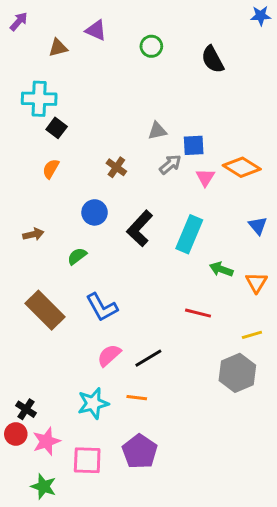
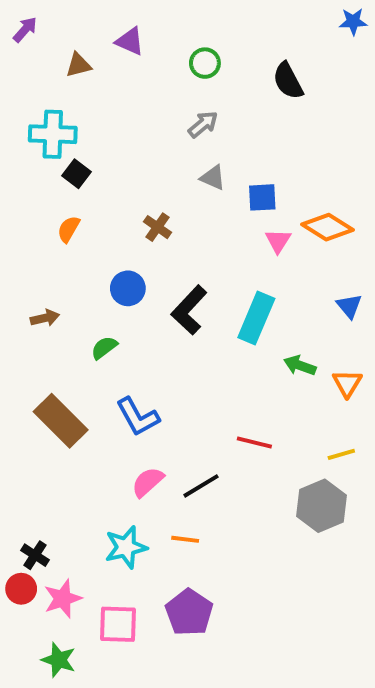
gray triangle: (157, 131) -> (213, 178), turned 36
gray arrow: (170, 164) -> (203, 124), moved
red line: (198, 313) -> (254, 442), moved

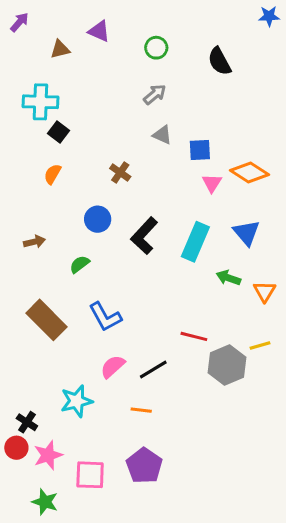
blue triangle: (349, 306) -> (246, 233), moved, size x1.4
gray hexagon: (322, 506) -> (227, 365), moved
cyan star: (126, 547) -> (77, 401), moved

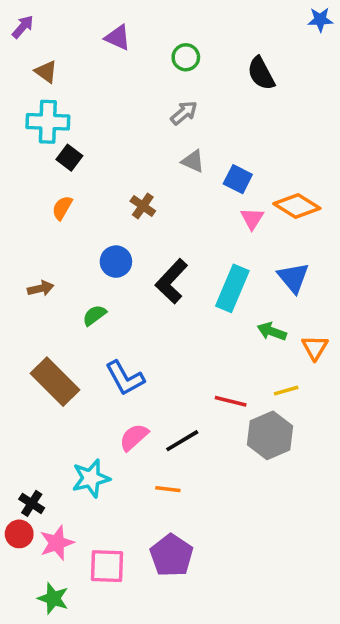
brown triangle: (60, 49) -> (46, 72), moved, turned 50
blue square: (200, 150) -> (238, 179), turned 30
yellow line: (260, 345) -> (286, 391), moved

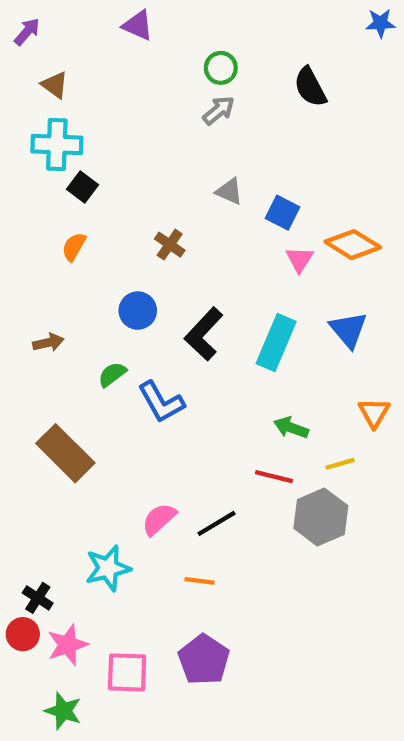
purple triangle: (118, 38) -> (138, 25), moved
gray arrow: (184, 113) -> (219, 110), moved
green arrow: (272, 331) -> (291, 428), moved
blue L-shape: (125, 378) -> (161, 402), moved

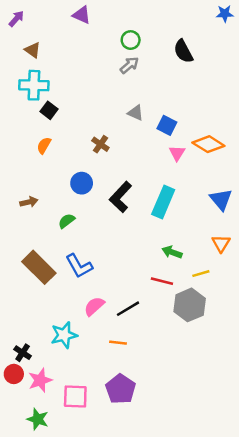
blue triangle: (349, 330) -> (221, 199), moved
blue L-shape: (161, 402) -> (79, 266), moved

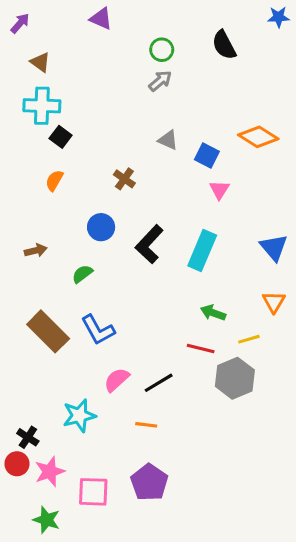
black semicircle: (183, 51) -> (224, 45), moved
orange diamond: (208, 144) -> (258, 137), moved

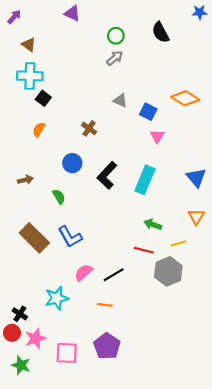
green semicircle: (82, 274) -> (59, 197), turned 96
green star: (47, 520) -> (21, 365), moved

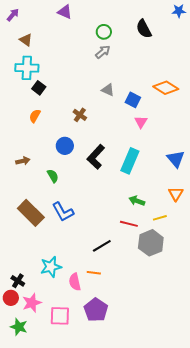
pink semicircle: (83, 272) -> (75, 282), moved, turned -60

